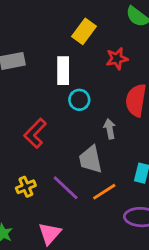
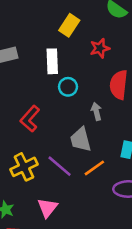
yellow cross: (26, 187) -> (24, 167), size x1.5

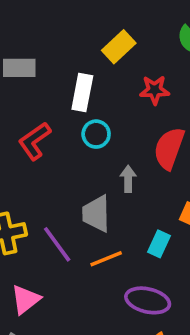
red L-shape: (30, 119) -> (35, 141), moved

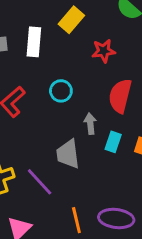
white rectangle: (82, 92) -> (34, 42), moved
cyan rectangle: (159, 244) -> (113, 142), moved
orange line: (106, 259) -> (76, 220), moved, turned -75

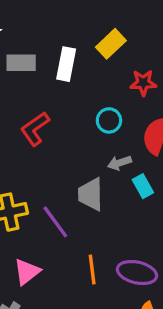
cyan circle: (61, 91) -> (109, 120), moved
gray arrow: (90, 124) -> (119, 163), turned -108
cyan rectangle: (113, 142) -> (143, 186), turned -54

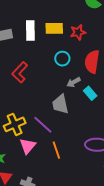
yellow rectangle: (111, 44) -> (54, 28), moved, turned 54
orange line: (92, 269) -> (56, 150), moved
pink triangle: (27, 272) -> (28, 146), moved

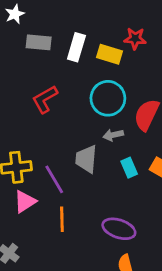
red star: (78, 32) -> (135, 39), moved
cyan circle: (62, 59) -> (108, 98), size x1.6
cyan rectangle: (90, 93) -> (129, 168), moved

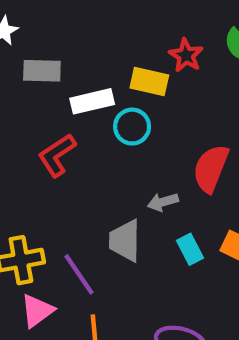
red star: (135, 39) -> (186, 55), turned 30
white rectangle: (76, 47) -> (92, 101), moved, turned 64
cyan circle: (108, 98) -> (132, 127), moved, size x0.7

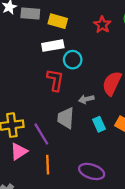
gray rectangle: (42, 71) -> (30, 13), moved
yellow rectangle: (149, 81) -> (58, 21), moved
red L-shape: (57, 155) -> (55, 80), moved, turned 130

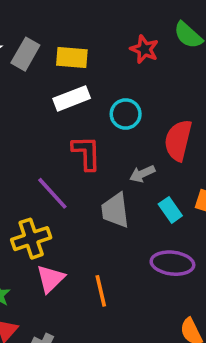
gray rectangle: (30, 13) -> (25, 54), turned -54
cyan circle: (73, 60) -> (126, 114), moved
purple line: (41, 134) -> (52, 193), moved
purple ellipse: (92, 171) -> (172, 263), moved

